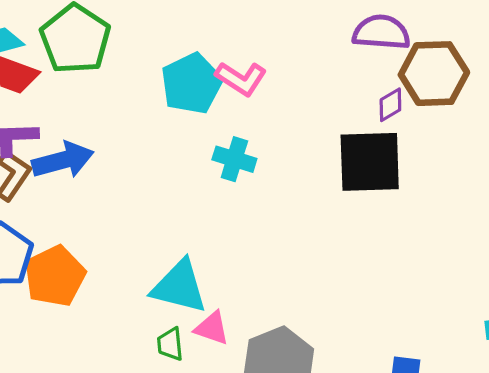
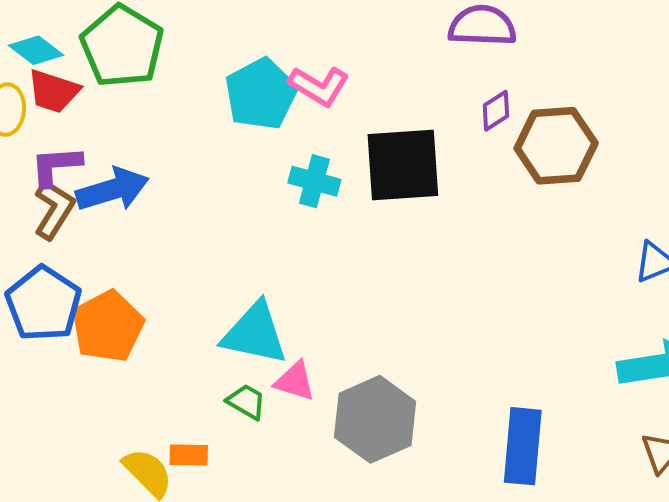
brown hexagon: (434, 74) -> (556, 146), moved
black square: (370, 162) -> (403, 165), moved
green trapezoid: (170, 344) -> (246, 402), turned 128

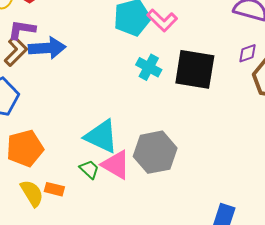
orange pentagon: (108, 326) -> (25, 148), moved
pink triangle: (295, 381) -> (116, 165), size x1.4
gray hexagon: (375, 419) -> (155, 152), moved

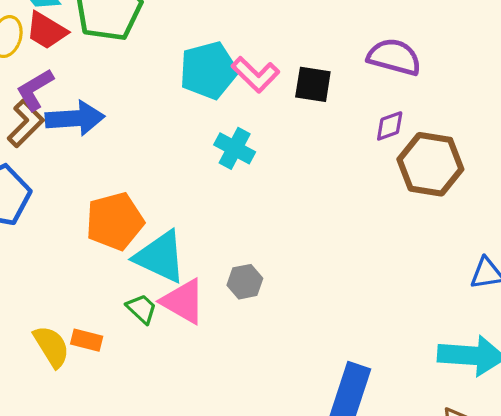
purple L-shape: (22, 30) -> (35, 90), turned -40
black square: (195, 69) -> (313, 84), moved, size x0.6
orange pentagon: (25, 148) -> (115, 221), moved
gray hexagon: (155, 152) -> (245, 282), size x0.5

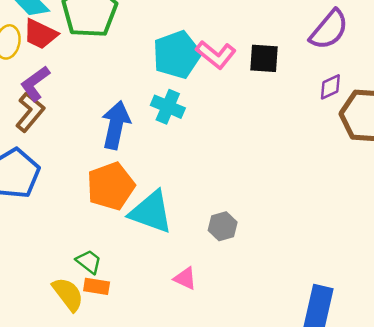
purple semicircle: (394, 57) -> (329, 30), turned 120
blue arrow: (75, 118) -> (116, 125), moved, turned -69
cyan cross: (235, 148) -> (168, 107), moved
pink triangle: (183, 301) -> (185, 278), moved, size x0.6
green trapezoid: (142, 309) -> (89, 262), moved

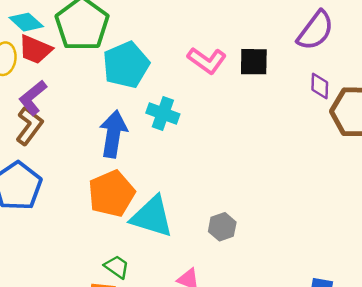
cyan pentagon: (177, 55) -> (126, 65), moved
purple diamond: (330, 87) -> (320, 86), turned -60
green trapezoid: (89, 262) -> (117, 267), moved

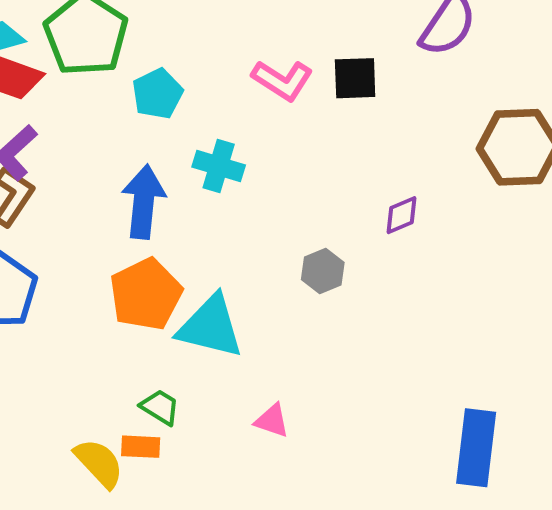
cyan pentagon: (126, 65) -> (158, 94), size x0.7
purple diamond: (320, 86) -> (402, 215), moved, turned 68
gray hexagon: (222, 227) -> (323, 271), moved

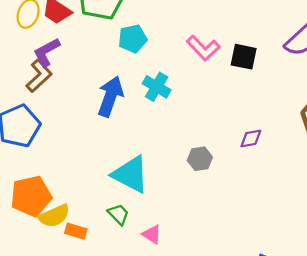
orange pentagon: (146, 294) -> (31, 196), moved
green trapezoid: (160, 407) -> (118, 214), moved
yellow semicircle: (99, 463) -> (54, 216), moved, turned 96

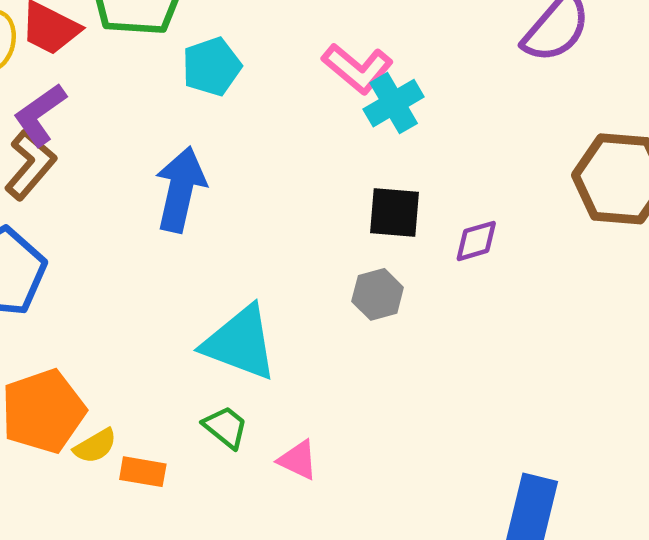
black square: (244, 57) -> (395, 213), moved
cyan cross: (157, 87) -> (394, 103), moved, turned 36
yellow semicircle: (54, 216) -> (95, 446), size x0.7

